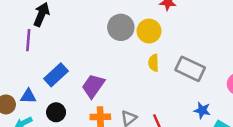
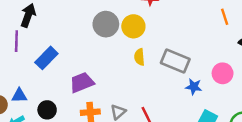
blue rectangle: (56, 75) -> (46, 58), moved
purple trapezoid: (93, 86) -> (82, 83), turned 35
blue star: (202, 110) -> (194, 87), moved

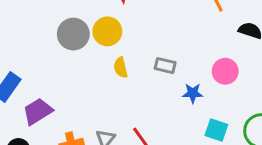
gray rectangle: (175, 61) -> (165, 66), size x0.6
purple trapezoid: (82, 83) -> (38, 111), moved

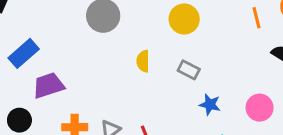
yellow circle: (107, 31) -> (184, 19), moved
pink circle: (225, 71) -> (260, 108), moved

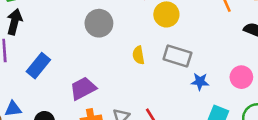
gray rectangle: (189, 70) -> (177, 56), size x1.5
purple trapezoid: (48, 85) -> (83, 88), moved

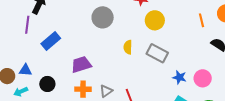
blue star: (200, 82) -> (179, 77), moved

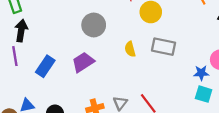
purple trapezoid: (81, 64) -> (83, 62), moved
blue star: (179, 77) -> (201, 73), moved

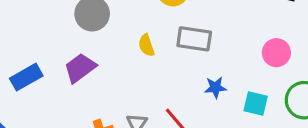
blue rectangle: (45, 66) -> (26, 77), turned 30
blue star: (201, 73) -> (215, 87), moved

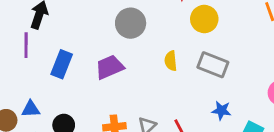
blue rectangle: (26, 77) -> (62, 64), turned -52

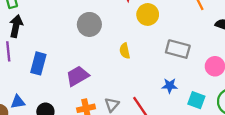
gray rectangle: (213, 65) -> (178, 49), moved
purple trapezoid: (110, 67) -> (77, 76), moved

